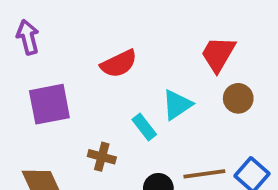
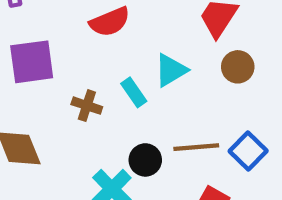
brown cross: (102, 157) -> (87, 106), moved

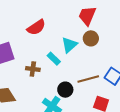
brown circle: (238, 67) -> (91, 38), moved

